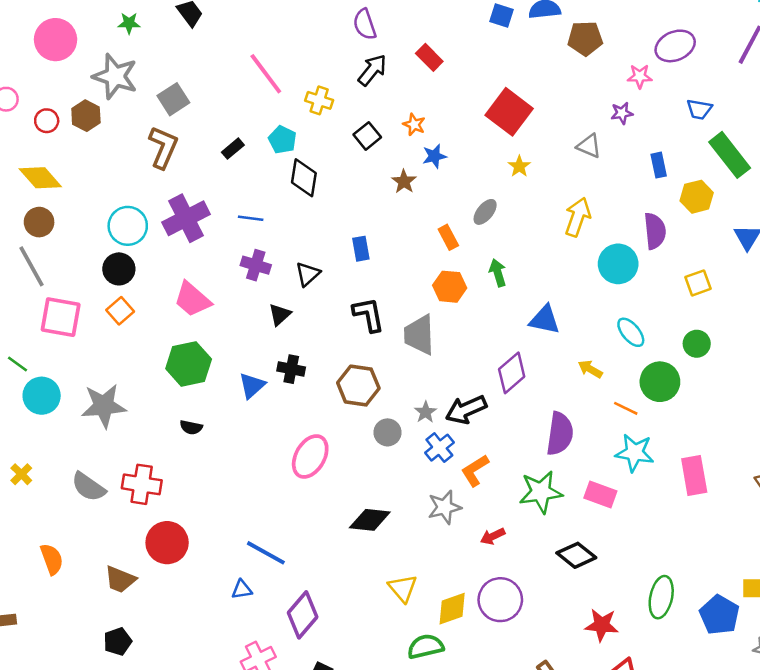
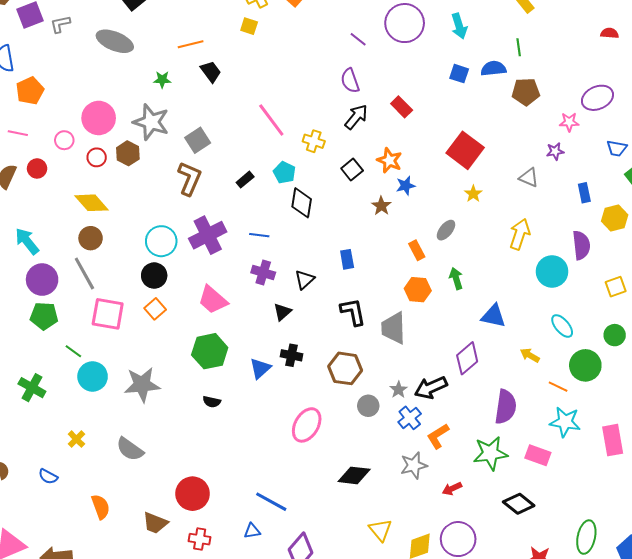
pink circle: (56, 40) -> (99, 118), moved
orange star: (414, 124) -> (389, 160), size x1.4
red cross: (142, 484) -> (200, 539), moved, size x0.7

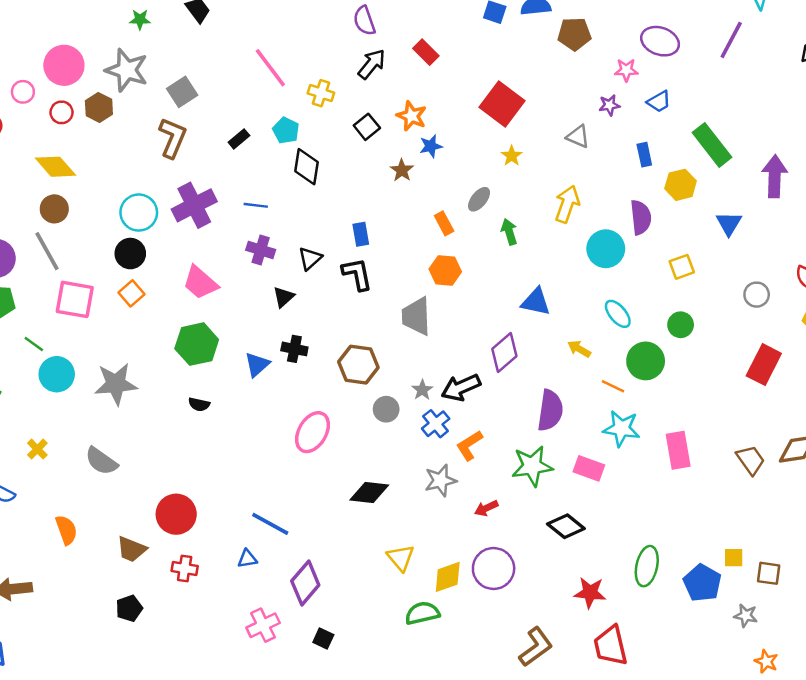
purple ellipse: (597, 98) -> (660, 41), turned 44
blue trapezoid: (617, 148) -> (659, 102), moved, turned -40
green arrow: (456, 279) -> (509, 232), moved
black L-shape: (353, 312) -> (357, 274), moved

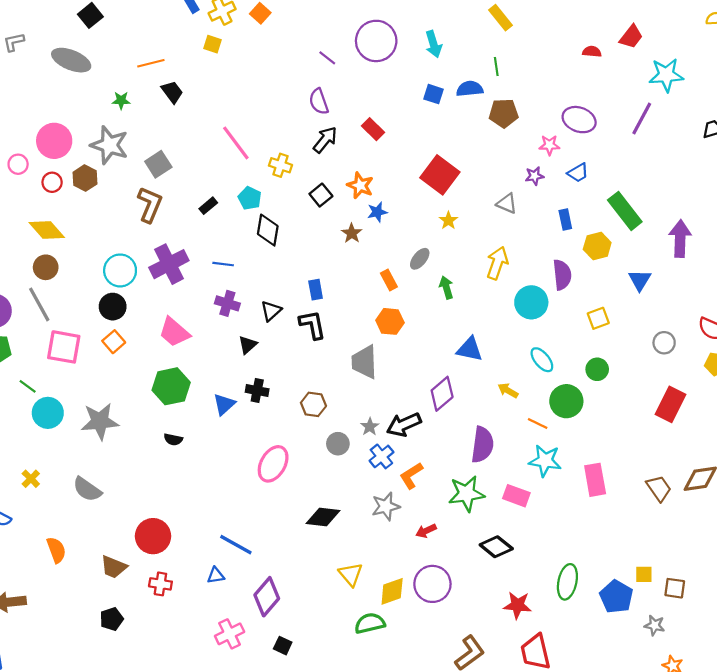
brown hexagon: (358, 365) -> (313, 404), size x0.7

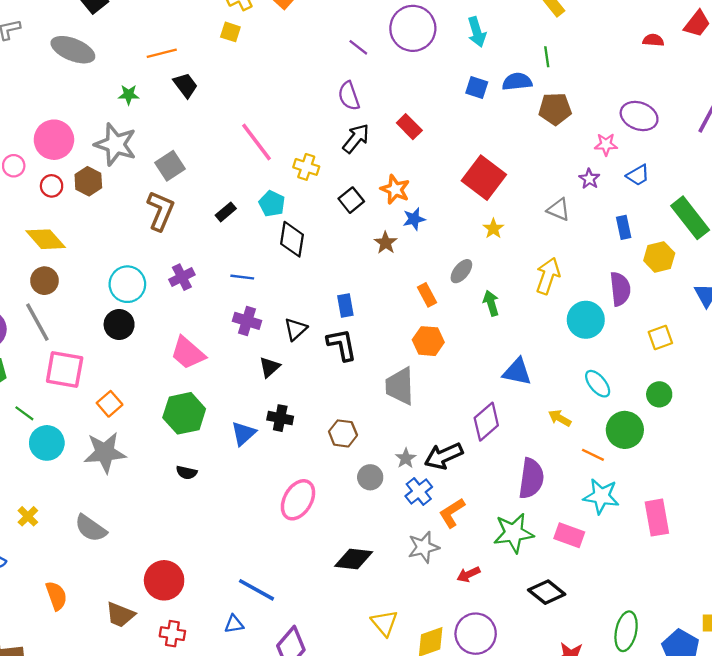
purple star: (534, 176) -> (589, 179), turned -30
purple cross: (169, 264) -> (182, 277), size x0.6
orange square: (114, 342) -> (110, 404), moved

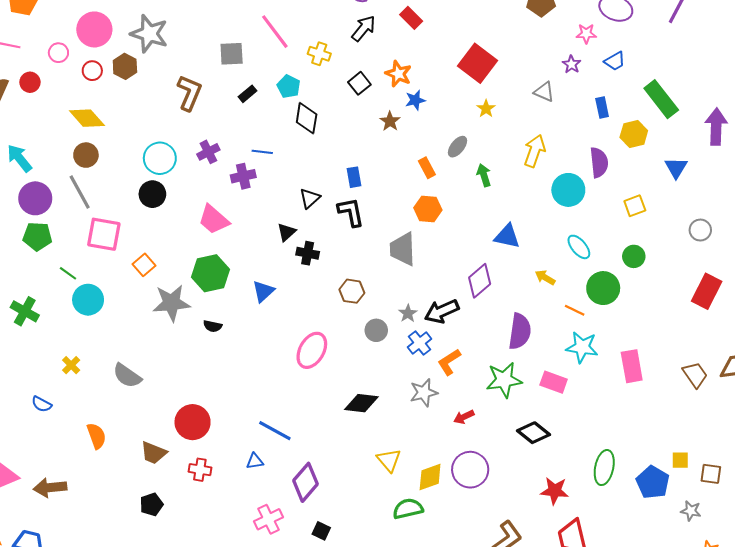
gray square: (170, 166) -> (232, 54), moved, turned 30
purple cross: (247, 321) -> (243, 176), moved, turned -30
black cross: (280, 418) -> (308, 253), moved
gray star: (105, 452) -> (171, 303), moved

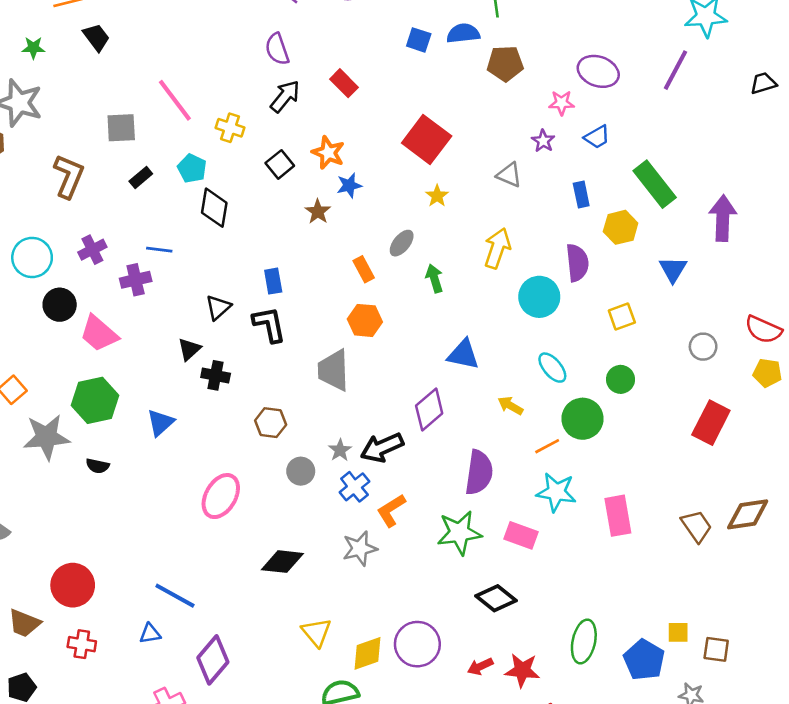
black circle: (152, 194) -> (60, 305), moved
orange line: (575, 310) -> (547, 446), turned -54
red arrow: (464, 417) -> (480, 666), moved

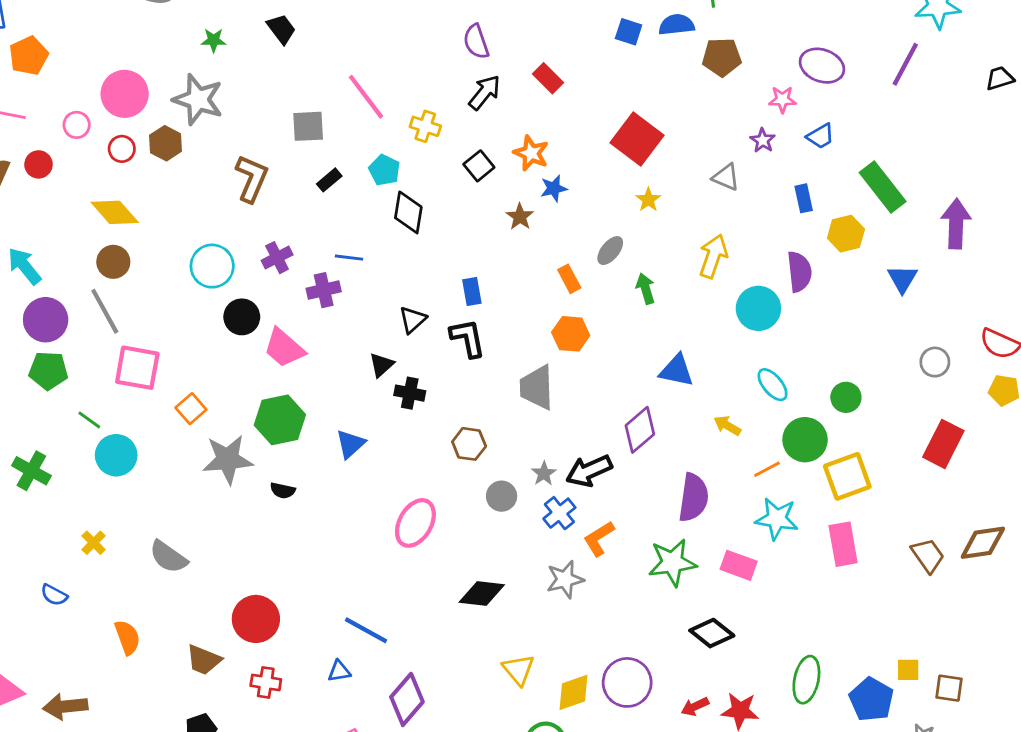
yellow square: (622, 316) -> (847, 476), moved, size x1.6

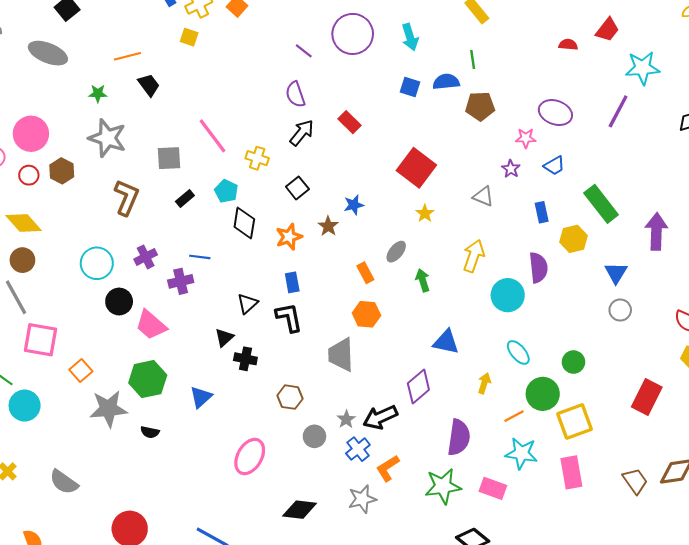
gray star: (198, 99) -> (107, 138), moved
orange star: (531, 153) -> (289, 237), moved, turned 30
gray circle: (935, 362) -> (620, 310), moved
yellow arrow: (727, 426) -> (484, 383), turned 78

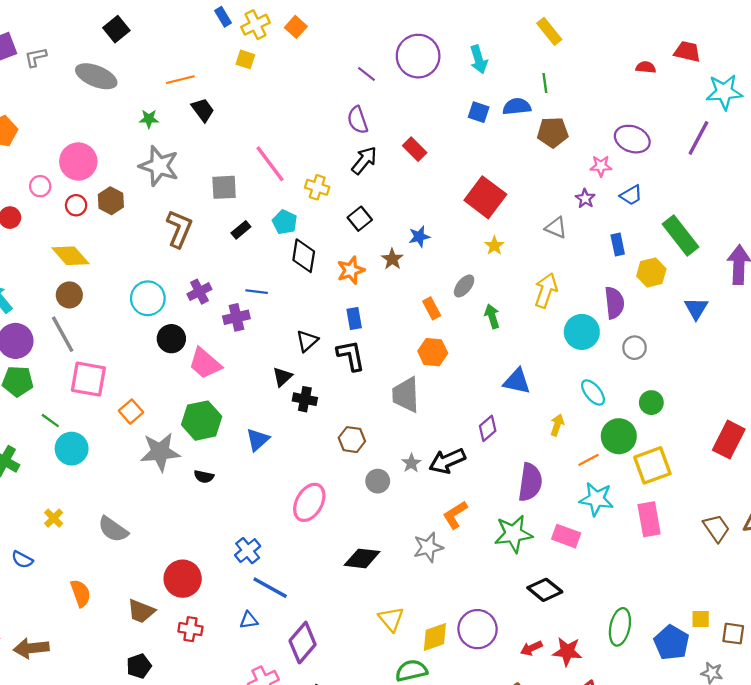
red trapezoid: (607, 30) -> (687, 52), turned -115
gray circle: (620, 310) -> (635, 348), moved
purple diamond: (418, 386) -> (488, 428), size x0.7
blue cross: (358, 449) -> (248, 551), moved

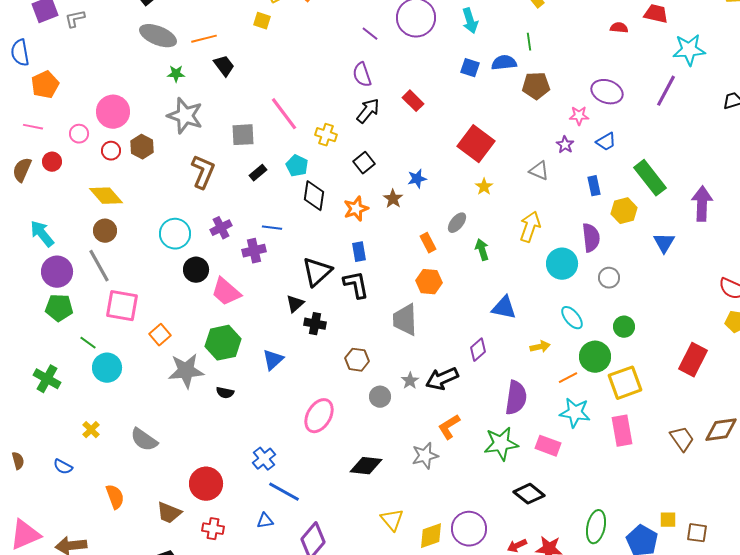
gray ellipse: (96, 76) -> (158, 36), moved
black triangle: (307, 341) -> (317, 272), size x1.5
yellow arrow: (557, 425) -> (540, 347), turned 60

